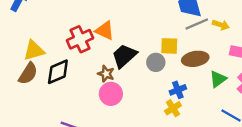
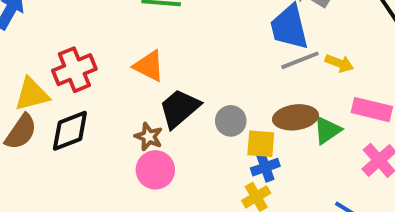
red cross: (80, 39) -> (74, 70), moved
yellow square: (169, 46) -> (261, 144), moved
green triangle: (218, 79) -> (327, 130), moved

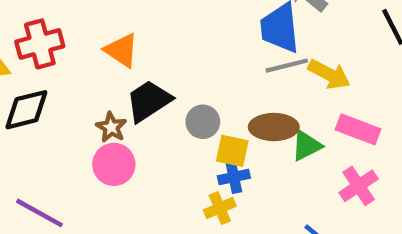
yellow arrow: (339, 63) -> (329, 74), size x1.4

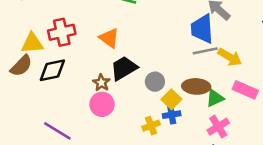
yellow square: (232, 151) -> (171, 99), turned 30
pink cross: (359, 186) -> (218, 127), moved
yellow cross: (220, 208) -> (151, 126), moved

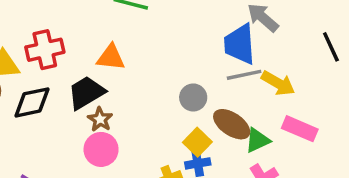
orange triangle: (109, 38) -> (111, 57), turned -30
black trapezoid: (124, 68) -> (86, 93), moved
gray circle: (155, 82) -> (193, 97), moved
brown ellipse: (196, 86) -> (232, 124), turned 32

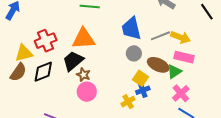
blue trapezoid: (240, 44) -> (131, 28), moved
orange triangle: (111, 57) -> (83, 39), size x1.4
pink rectangle: (300, 129) -> (184, 57), moved

